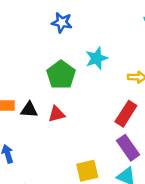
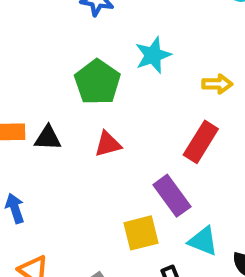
red triangle: (57, 114) -> (108, 144), moved
purple rectangle: (128, 148) -> (172, 196), moved

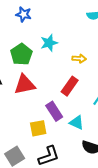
red triangle: (108, 144) -> (25, 85), size x1.6
cyan triangle: (203, 241) -> (77, 123), moved

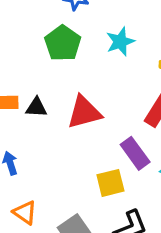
green pentagon: (21, 54) -> (63, 43), moved

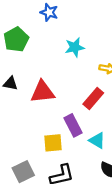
green pentagon: (63, 43) -> (16, 39), moved

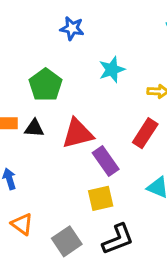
green pentagon: (16, 39) -> (46, 85), moved
purple rectangle: (73, 125) -> (106, 161), moved

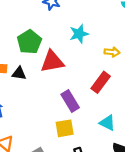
red triangle: (78, 133) -> (52, 62), moved

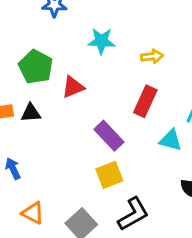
cyan star: (79, 34) -> (101, 41), turned 30
red triangle: (52, 62) -> (73, 87), size x0.7
cyan triangle: (107, 123) -> (171, 140), moved

